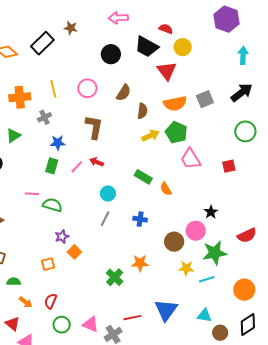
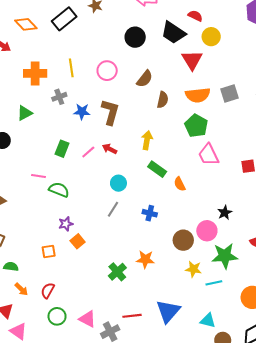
yellow arrow: (150, 136) -> (147, 140), moved, turned -60
blue star: (58, 143) -> (82, 112), moved

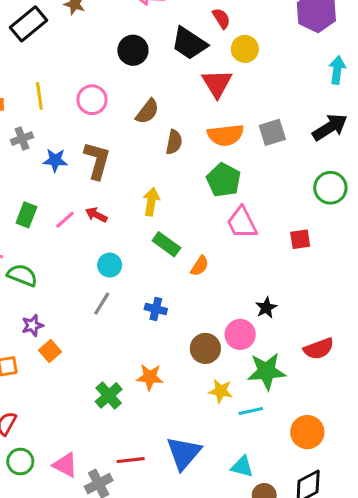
red semicircle: (195, 16) -> (221, 18), turned 32
orange semicircle: (180, 184) -> (200, 266), turned -120

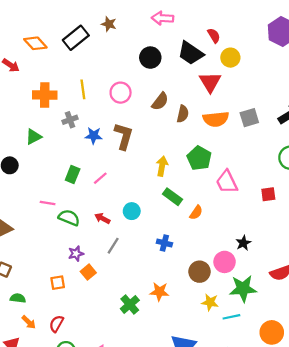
brown semicircle: (174, 142) -> (183, 114), moved
green pentagon: (224, 180) -> (199, 158), moved
red arrow: (96, 215) -> (102, 218), moved
gray line: (102, 304) -> (113, 246), moved

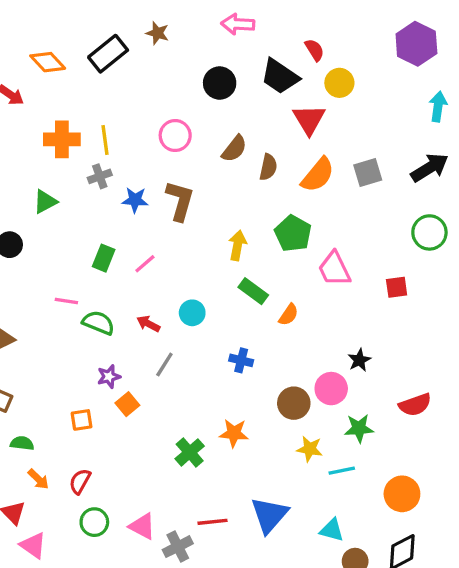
yellow line: (83, 89) -> (105, 140), moved
orange semicircle: (216, 119) -> (318, 175), turned -45
green star: (243, 289) -> (359, 428), size x0.7

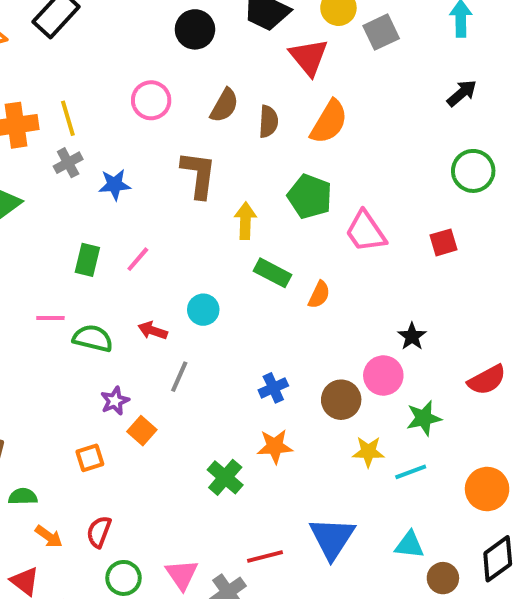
black arrow: (430, 168) -> (462, 93), size x0.7
gray square: (368, 173) -> (381, 32), moved
brown L-shape: (180, 201) -> (199, 175), moved
blue cross: (241, 360) -> (273, 388), moved, turned -30
pink triangle: (142, 526) -> (182, 574), turned 36

